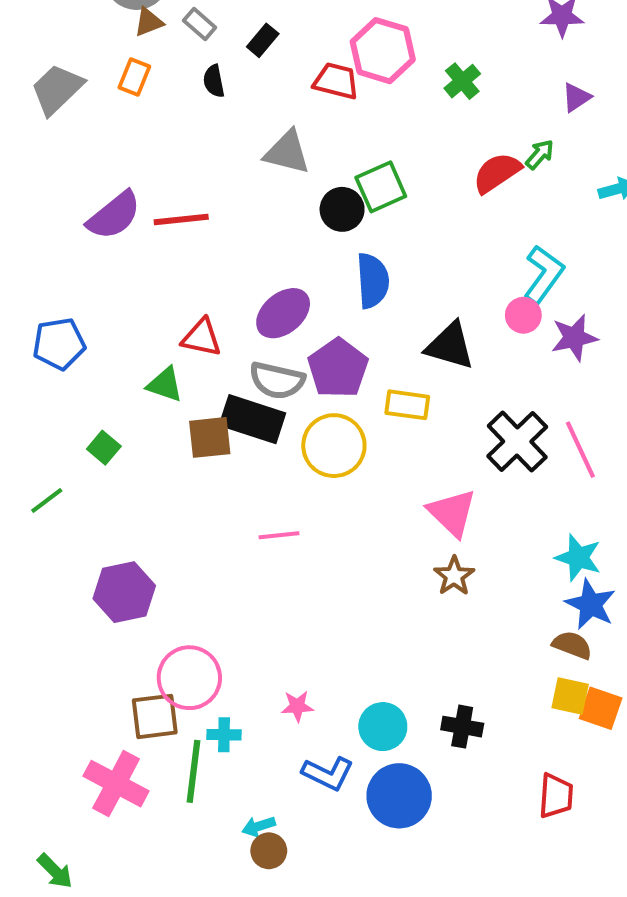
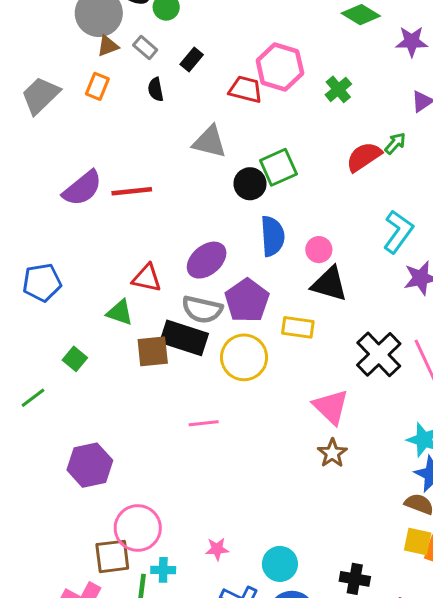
pink circle: (523, 315) -> (319, 250), moved
black cross: (462, 727) -> (355, 579), moved

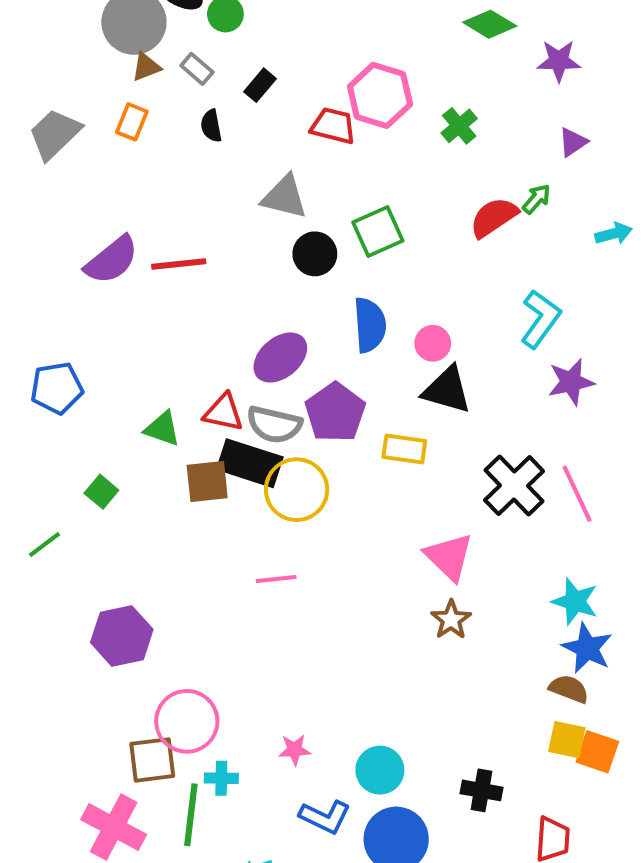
black circle: (250, 184) -> (315, 254), moved
red triangle: (147, 278) -> (223, 412), moved
yellow circle: (244, 357) -> (297, 490), moved

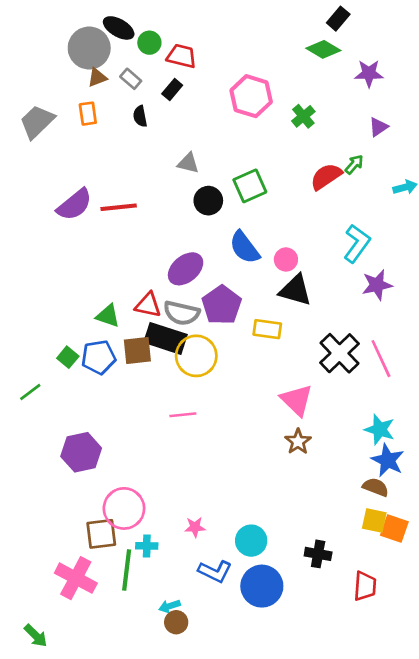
orange rectangle: (132, 122) -> (88, 114), turned -30
red trapezoid: (333, 126) -> (182, 56), moved
gray triangle: (284, 197) -> (188, 163), size x0.7
blue semicircle: (370, 325) -> (244, 247), turned 147
blue pentagon: (57, 388) -> (99, 357), moved

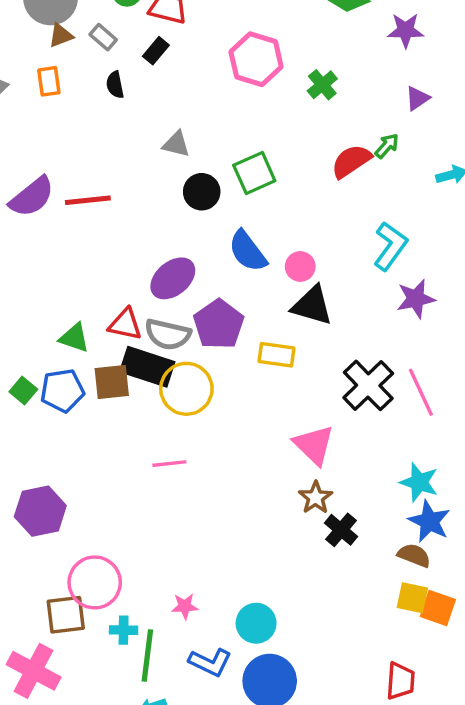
black cross: (318, 554) -> (341, 530), moved, turned 30
green line: (127, 570) -> (147, 656), moved

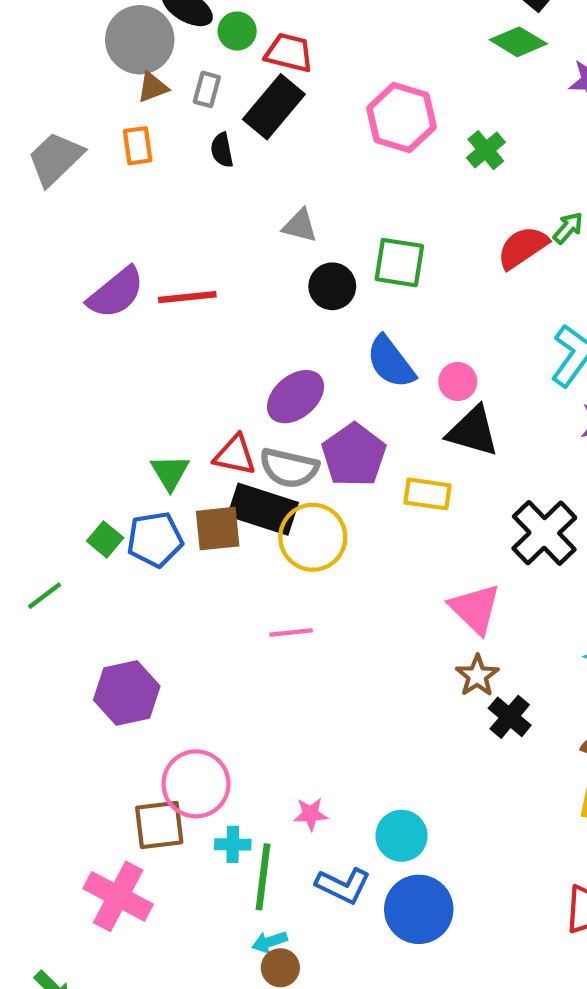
gray rectangle: (103, 37) -> (207, 89), turned 64
black rectangle: (156, 51) -> (274, 107), size x1.8
green square: (254, 173) -> (399, 263), turned 33
green triangle: (74, 338) -> (170, 472), turned 40

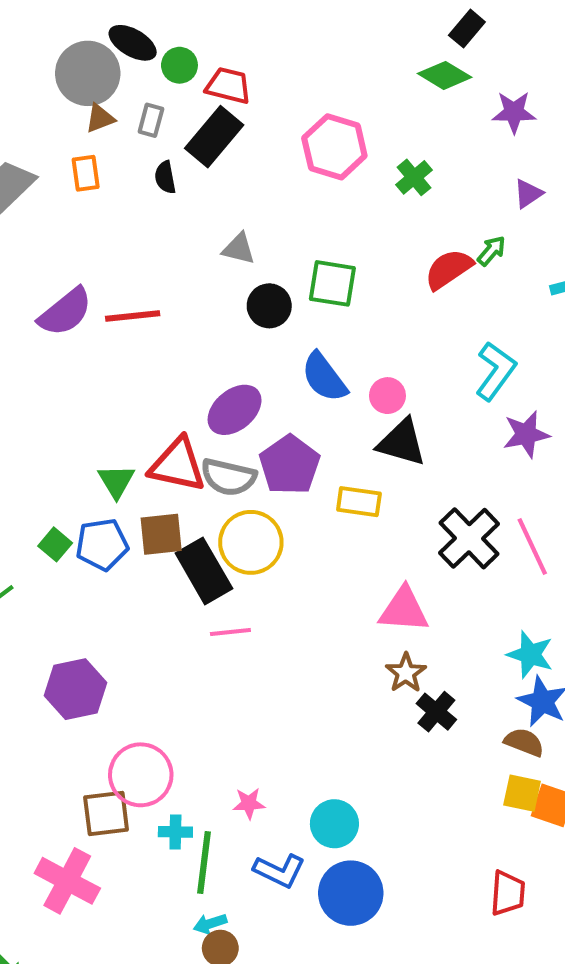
red triangle: (235, 455) -> (177, 465), size x1.4
black rectangle: (263, 509) -> (204, 571), moved, turned 42
pink triangle: (475, 609) -> (404, 610), turned -40

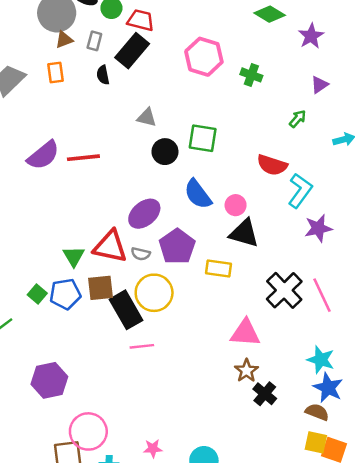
purple star: (514, 112) -> (311, 36), turned -30
green cross: (414, 177) -> (251, 75), turned -30
red semicircle: (449, 269) -> (272, 165), moved, turned -128
gray semicircle: (228, 477) -> (141, 254), size x0.6

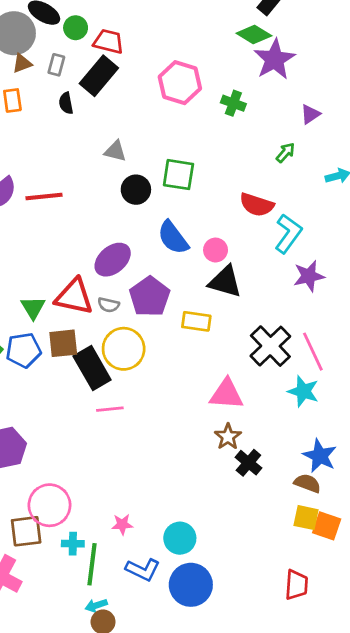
purple star: (311, 36) -> (275, 59), moved, size x1.4
cyan star: (321, 360) -> (303, 391), moved

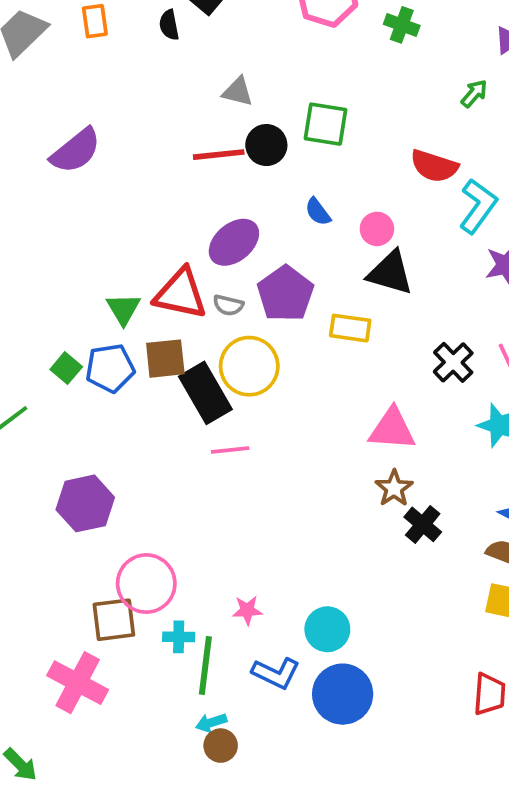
red line: (44, 196) -> (219, 155), moved
blue semicircle: (173, 238) -> (318, 212), size x0.6
black cross: (270, 346) -> (453, 362), size x0.7

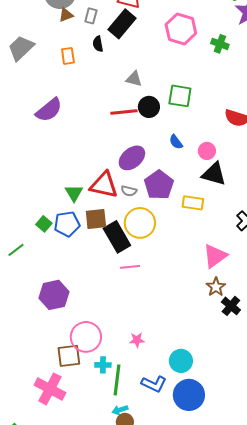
orange rectangle: (95, 21) -> (68, 56), moved
pink triangle: (392, 429) -> (215, 256), turned -40
pink star: (247, 610) -> (137, 340), moved

